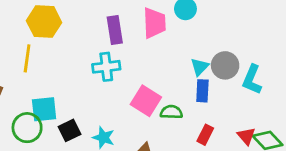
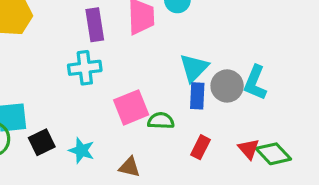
gray circle: (225, 65) -> (227, 86), moved
cyan triangle: (200, 67) -> (194, 68), size x1.4
pink square: (146, 101) -> (131, 107), turned 36

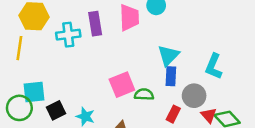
cyan cross: (85, 68) -> (68, 35), moved
gray circle: (227, 86) -> (194, 96), moved

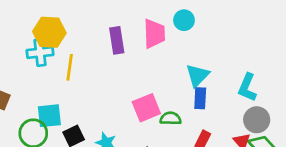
cyan cross: (68, 35) -> (40, 52), moved
yellow line: (19, 48) -> (70, 67), moved
gray circle: (194, 96) -> (257, 120), moved

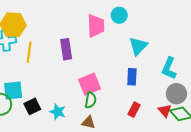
purple rectangle: (117, 40) -> (66, 49), moved
cyan triangle: (197, 75) -> (138, 46), moved
green semicircle: (171, 118) -> (91, 100), moved, turned 98

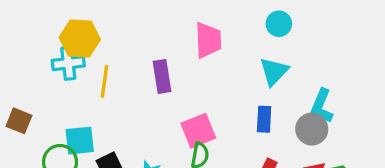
cyan circle: (119, 15) -> (279, 24), moved
gray circle: (176, 94) -> (312, 129), moved

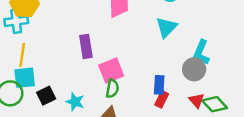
purple rectangle: (162, 76) -> (86, 46), moved
yellow line: (104, 81) -> (22, 55), moved
blue rectangle: (264, 119) -> (159, 85), moved

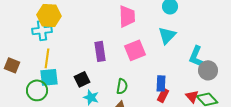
gray circle: (194, 69) -> (208, 70), moved
pink square: (111, 70) -> (135, 50), moved
black square: (46, 96) -> (82, 79), moved

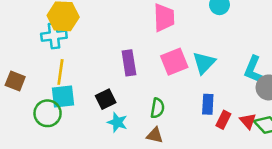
cyan triangle: (167, 35) -> (204, 63), moved
red rectangle: (163, 95) -> (223, 120), moved

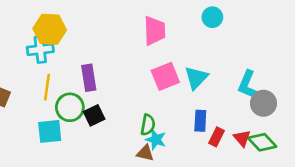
purple rectangle: (129, 63) -> (89, 78), moved
cyan square: (63, 96) -> (50, 131), moved
green circle: (48, 113) -> (70, 107), moved
cyan star: (117, 122) -> (156, 140), moved

